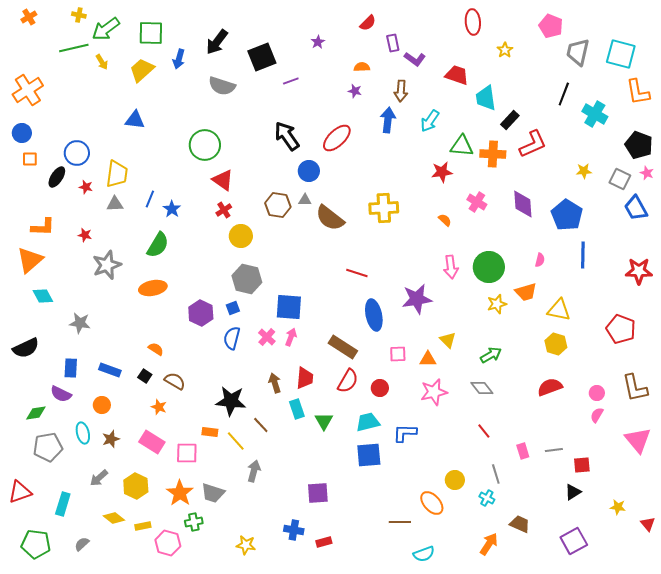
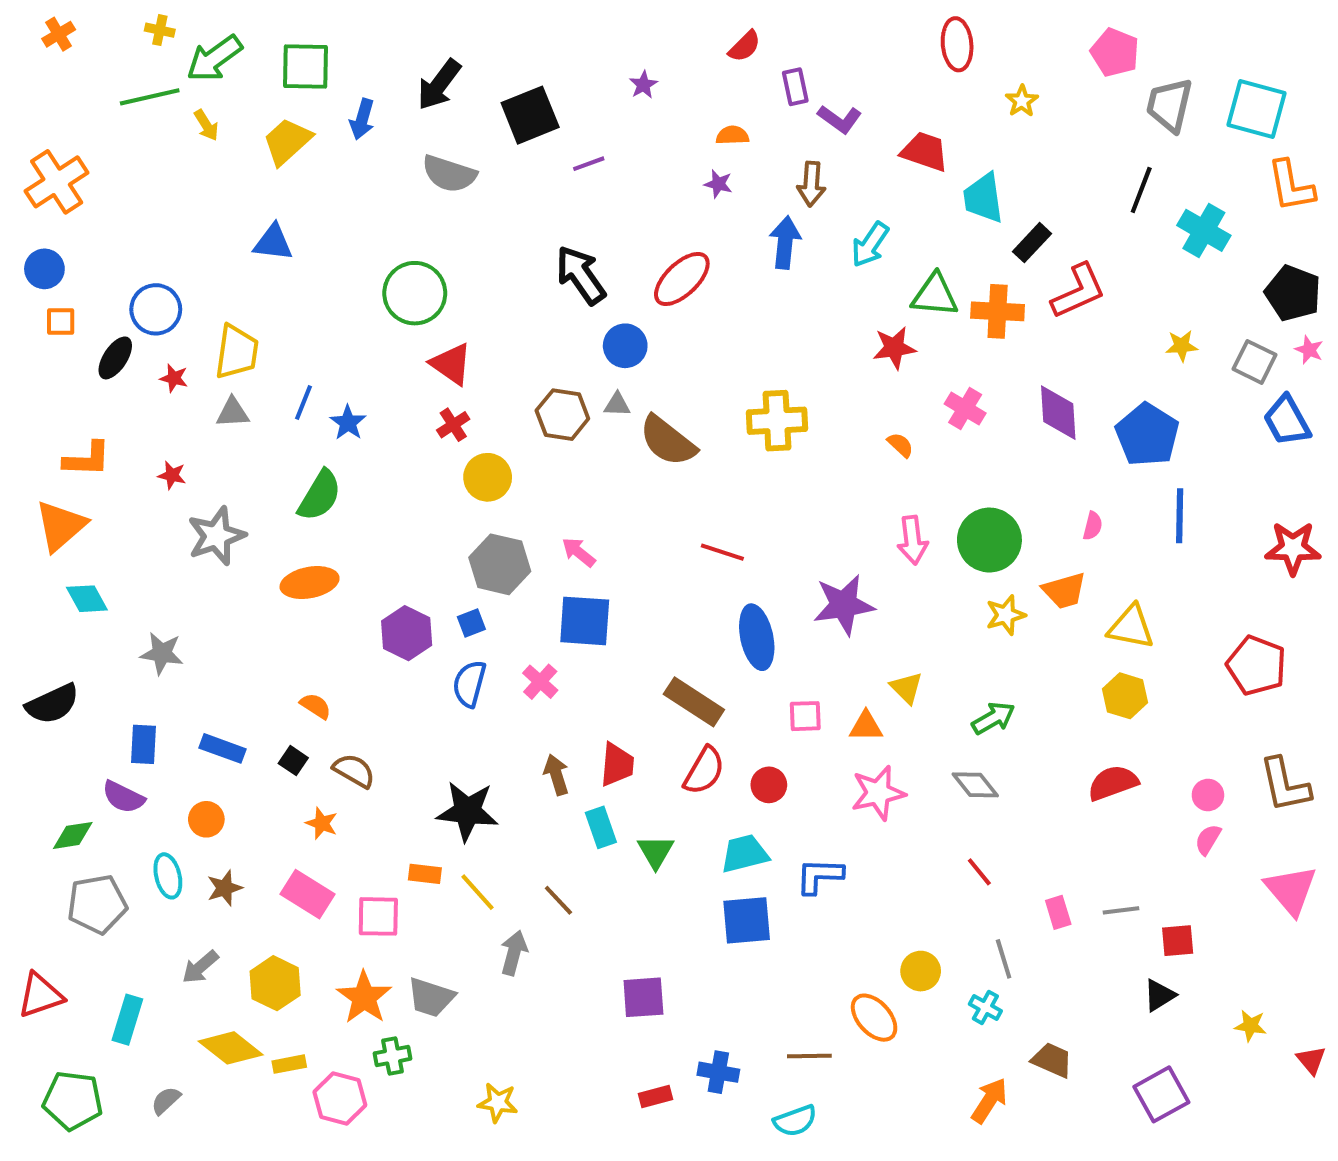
pink arrow: (291, 337) -> (579, 552), moved, turned -72
brown line: (261, 425) -> (558, 900), moved
yellow diamond: (114, 518) -> (231, 1048), size x1.4
blue cross: (294, 530) -> (718, 1072), moved
cyan semicircle: (424, 554) -> (795, 1121), moved

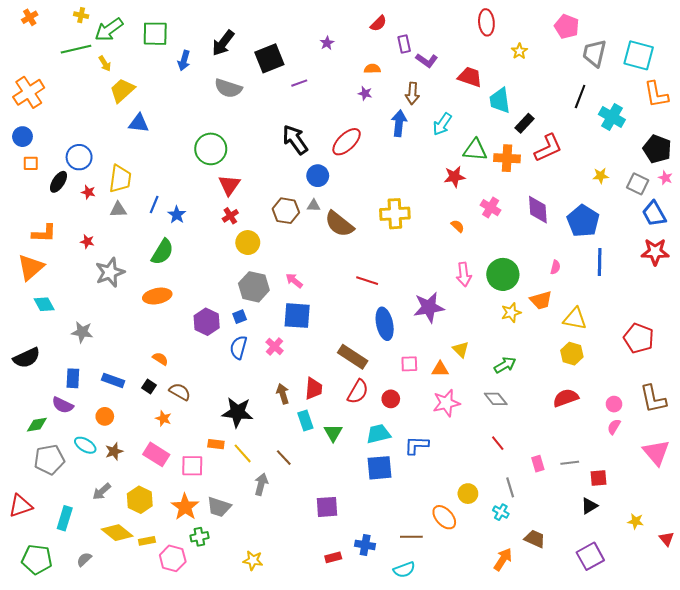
yellow trapezoid: (287, 141) -> (122, 90), moved
red triangle: (451, 364) -> (229, 185), turned 30
red star: (1293, 548) -> (655, 252), moved
cyan ellipse: (168, 876) -> (85, 445), turned -45

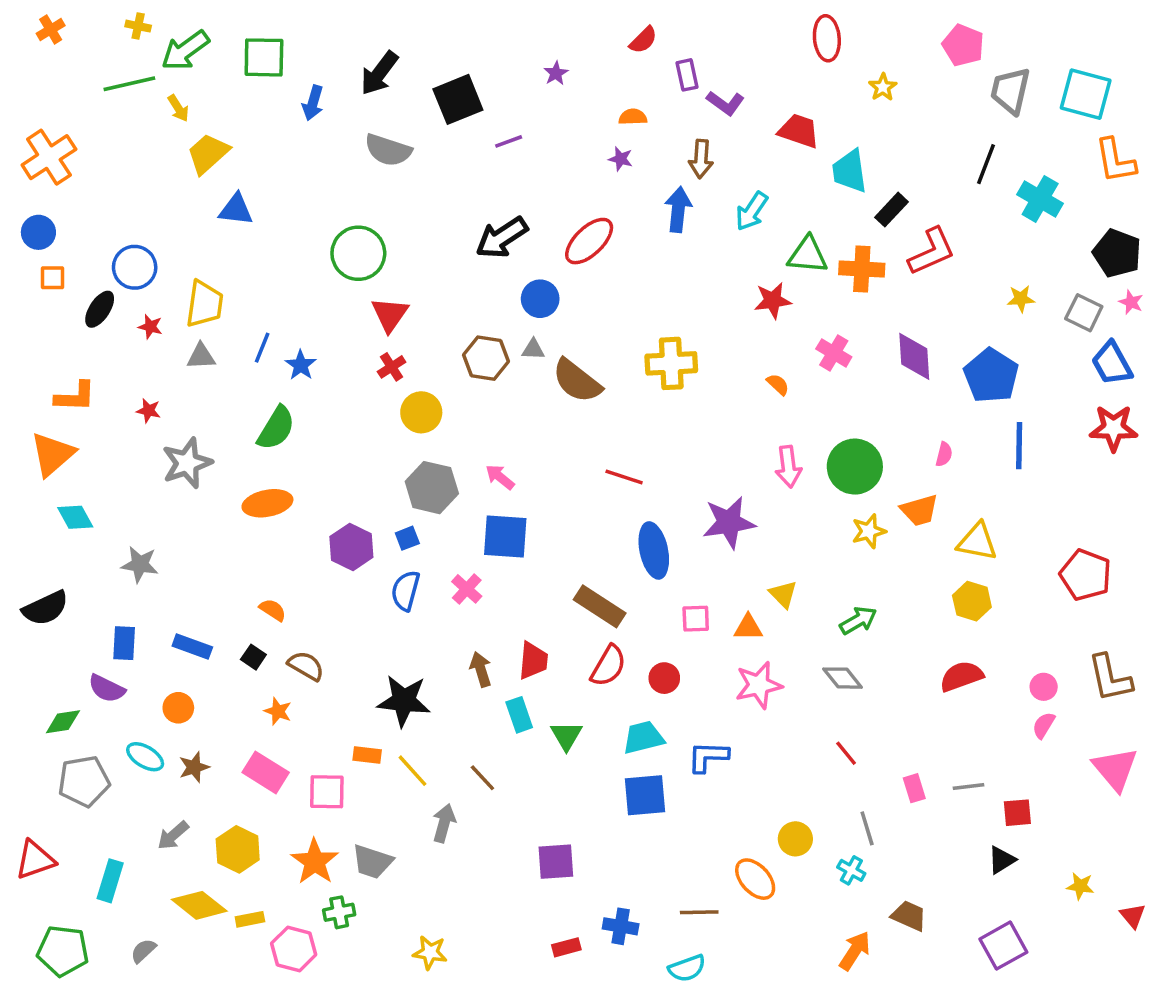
black arrow: (295, 140) -> (502, 238), turned -88

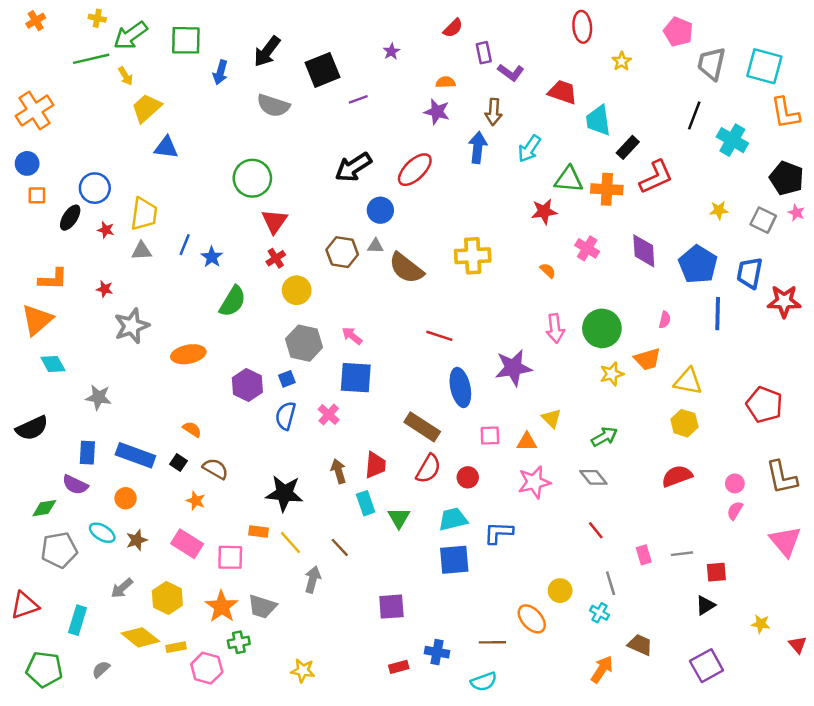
purple star: (621, 159) -> (437, 112), size x1.5
blue trapezoid: (1112, 363) -> (750, 273), moved, turned 40
green semicircle: (276, 428) -> (233, 301), moved
blue rectangle: (192, 647) -> (135, 455), size x1.4

